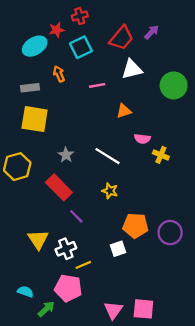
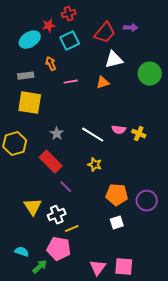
purple arrow: (152, 32) -> (131, 28), turned 48
pink line: (97, 85) -> (71, 82), moved
orange triangle: (124, 111) -> (103, 83), moved
pink semicircle: (142, 139) -> (119, 130), moved
white square: (118, 249) -> (117, 223), moved

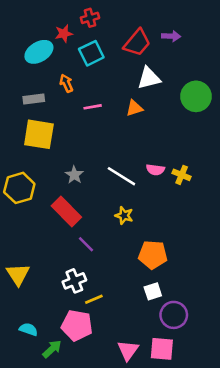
purple circle: (147, 201) -> (174, 315), moved
yellow triangle: (33, 207) -> (18, 274), moved

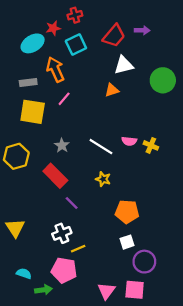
orange arrow: (66, 83) -> (55, 69), size x1.6
pink line: (93, 107) -> (64, 99), moved, turned -40
green arrow: (52, 349) -> (43, 290), turned 35

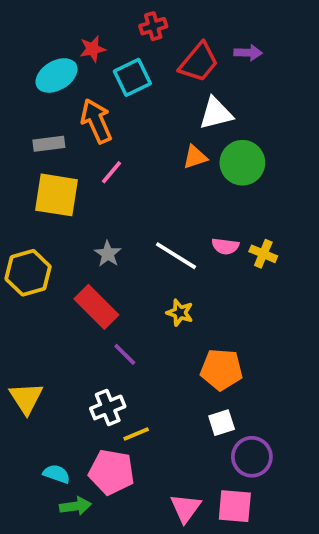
red cross: (75, 15) -> (153, 26), moved
green circle: (163, 80) -> (242, 163), moved
cyan semicircle: (24, 274) -> (56, 474), moved

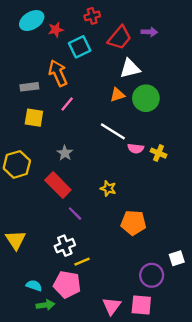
cyan ellipse: (56, 75) -> (32, 21), moved
yellow square: (56, 195) -> (34, 118), size x0.7
white line: (176, 256) -> (113, 131), moved
white square: (222, 423) -> (177, 258), moved

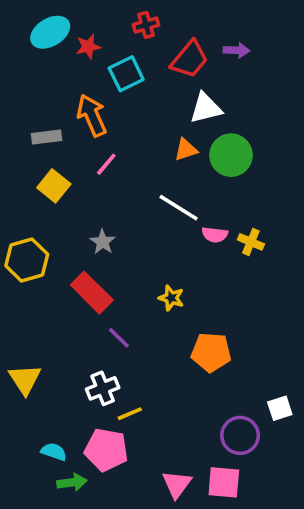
yellow square: (34, 118) -> (54, 186), turned 30

